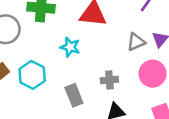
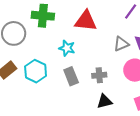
gray rectangle: (74, 95) -> (71, 76), moved

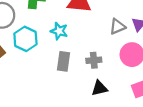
cyan hexagon: (36, 71) -> (25, 39), moved
gray rectangle: (71, 76) -> (64, 61), turned 30

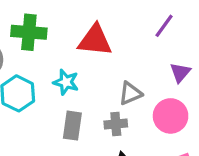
gray triangle: (117, 27) -> (130, 93), moved

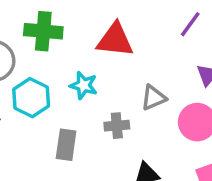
gray cross: (116, 124) -> (117, 126), moved
gray rectangle: (72, 126) -> (66, 145), moved

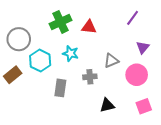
green cross: (43, 31) -> (60, 22), moved, turned -30
red triangle: (115, 40) -> (89, 27), size x0.7

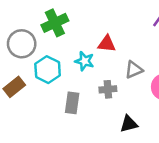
green cross: (60, 22) -> (55, 23), moved
red triangle: (89, 27) -> (107, 44), moved

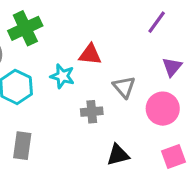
gray triangle: (134, 70) -> (124, 87), turned -48
gray rectangle: (72, 103) -> (22, 146), moved

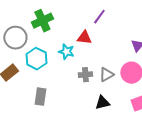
purple line: (157, 22) -> (99, 17), moved
gray triangle: (124, 87) -> (106, 75), moved, turned 42

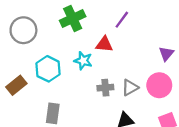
green cross: (42, 21) -> (73, 18), moved
gray circle: (15, 38) -> (23, 30), moved

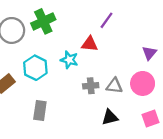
green cross: (73, 18) -> (43, 21), moved
gray triangle: (130, 88) -> (114, 86), turned 36

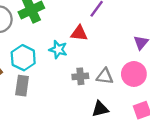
gray rectangle: (40, 111) -> (22, 86), moved

